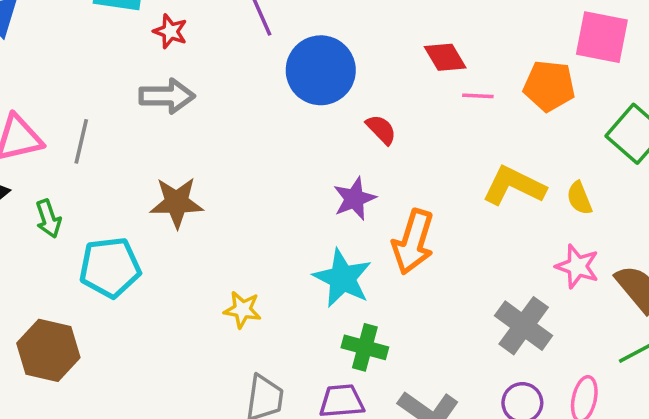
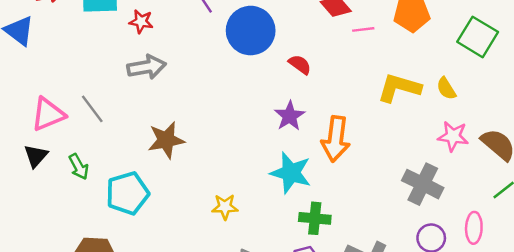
gray line: (81, 141) -> (92, 109), turned -40

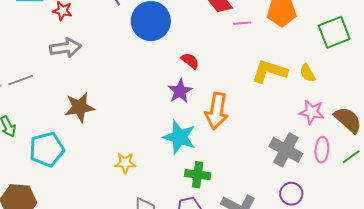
green square: (478, 37) -> (334, 32), turned 36
red semicircle: (300, 65) -> (190, 61), moved
gray line: (92, 109) -> (21, 80), turned -75
pink ellipse: (474, 228) -> (322, 150), moved

